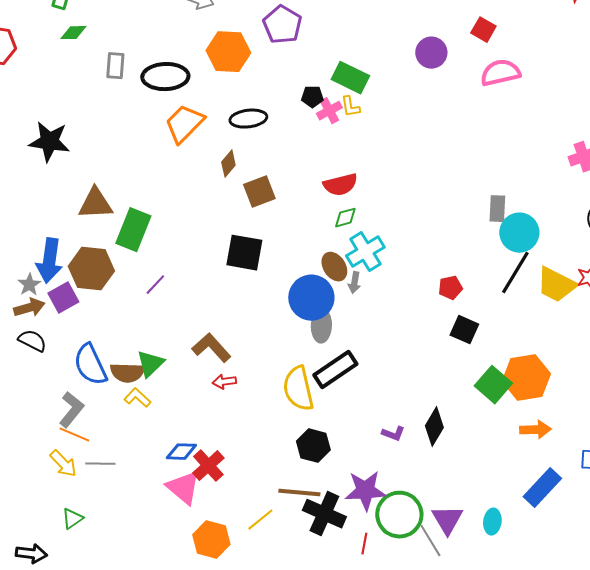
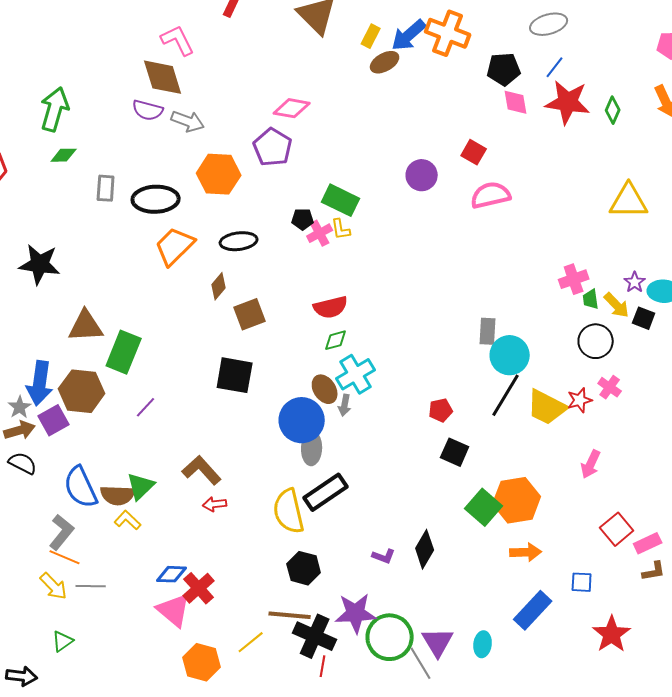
red line: (364, 544) -> (323, 666), moved

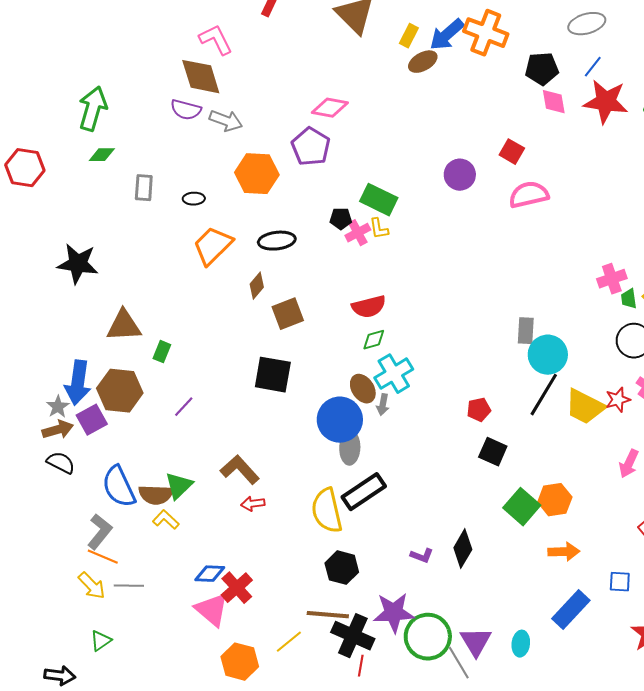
black ellipse: (156, 199) -> (194, 199), size x0.5
green rectangle: (124, 352) -> (162, 352), size x0.5
orange hexagon: (517, 500) -> (555, 500), size x0.7

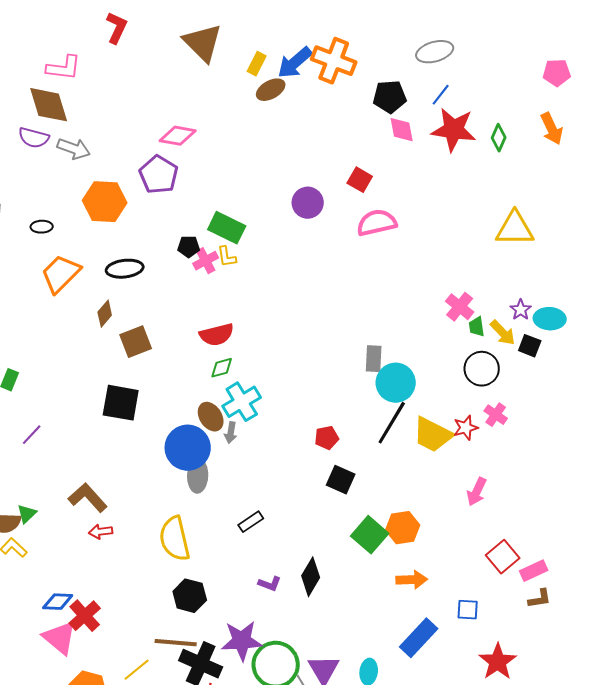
pink L-shape: (216, 40) -> (64, 68), turned 123
pink cross: (612, 279) -> (460, 307), turned -32
green triangle: (179, 486) -> (27, 514), size x0.7
black rectangle: (364, 492) -> (251, 522), moved, size x0.6

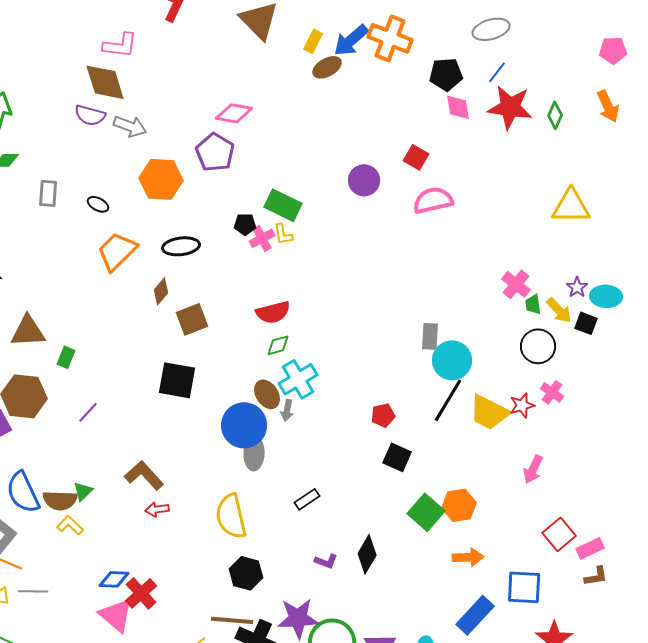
black ellipse: (42, 227) -> (98, 204), turned 30
blue square: (468, 610) -> (524, 587), size x1.6

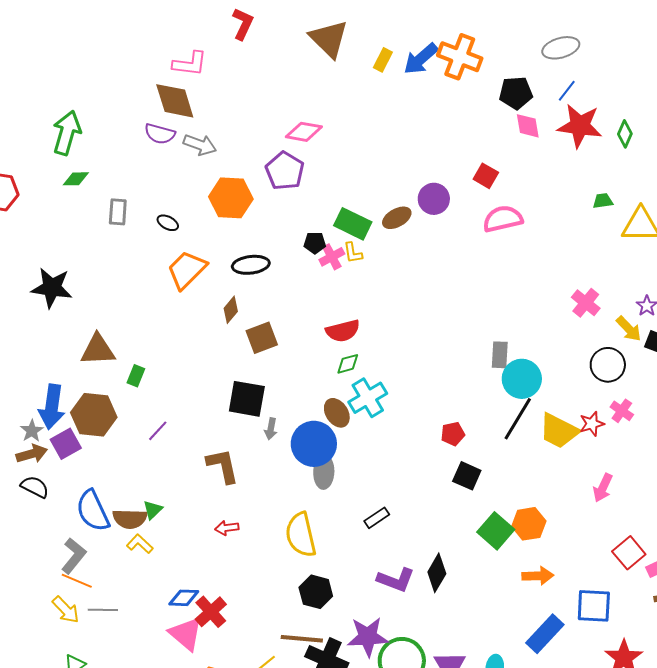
brown ellipse: (327, 67) -> (397, 218), moved
green trapezoid: (533, 304) -> (603, 201), moved, turned 90
gray arrow: (287, 410) -> (271, 429), moved
brown L-shape: (144, 475) -> (223, 466), moved, turned 30
purple L-shape: (326, 561) -> (396, 580), size x1.6

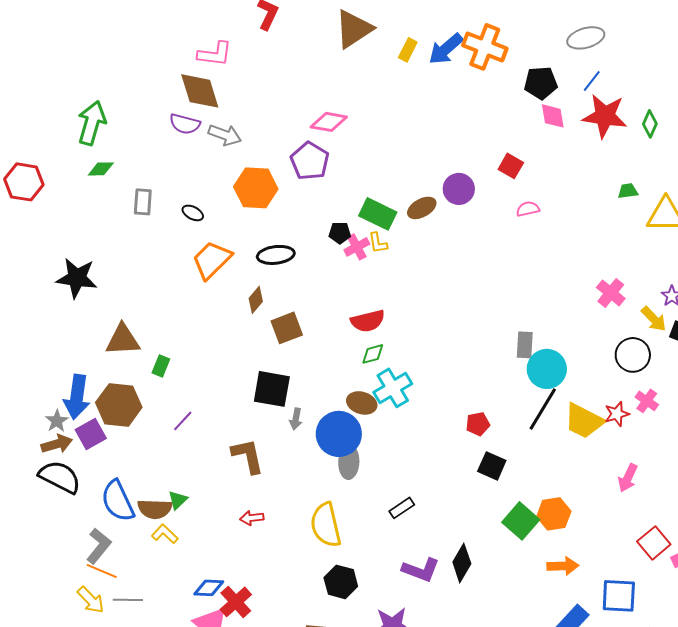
brown triangle: (329, 39) -> (354, 29), turned 42
pink semicircle: (503, 219) -> (528, 209), size x0.6
brown ellipse: (337, 413) -> (362, 403), turned -40
black semicircle: (35, 487) -> (60, 477), size x1.5

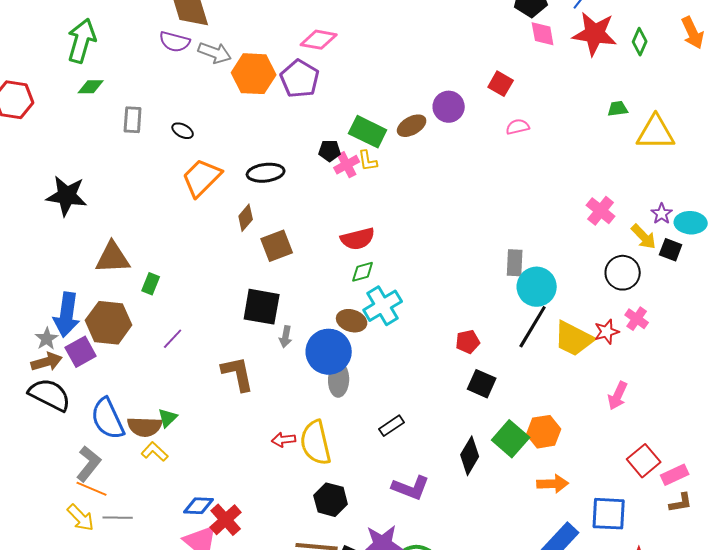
orange hexagon: (256, 188) -> (254, 74), moved
red arrow: (252, 518) -> (284, 440), moved
black diamond: (462, 563) -> (470, 456), moved

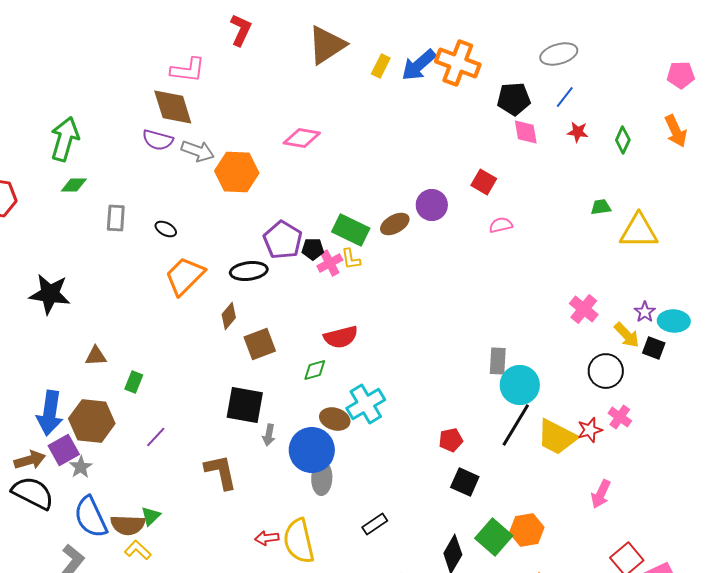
red star: (595, 34) -> (578, 132), size x0.5
purple pentagon: (300, 79) -> (283, 240), moved
brown triangle: (113, 258) -> (96, 356), size x0.6
green diamond: (363, 272) -> (315, 370), moved
gray star: (47, 339) -> (81, 467), moved

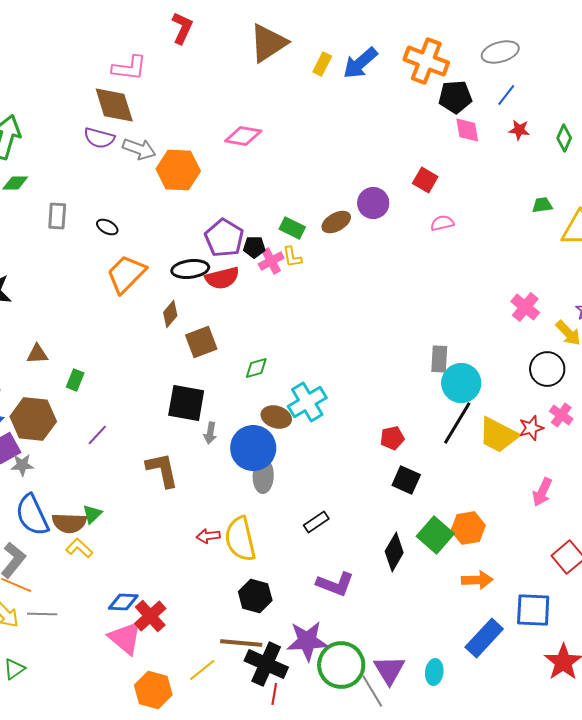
orange cross: (458, 63) -> (426, 61), moved
green rectangle: (351, 230) -> (292, 228), size x0.7
red semicircle: (341, 337) -> (222, 278), moved
gray star: (81, 467) -> (22, 465), turned 30

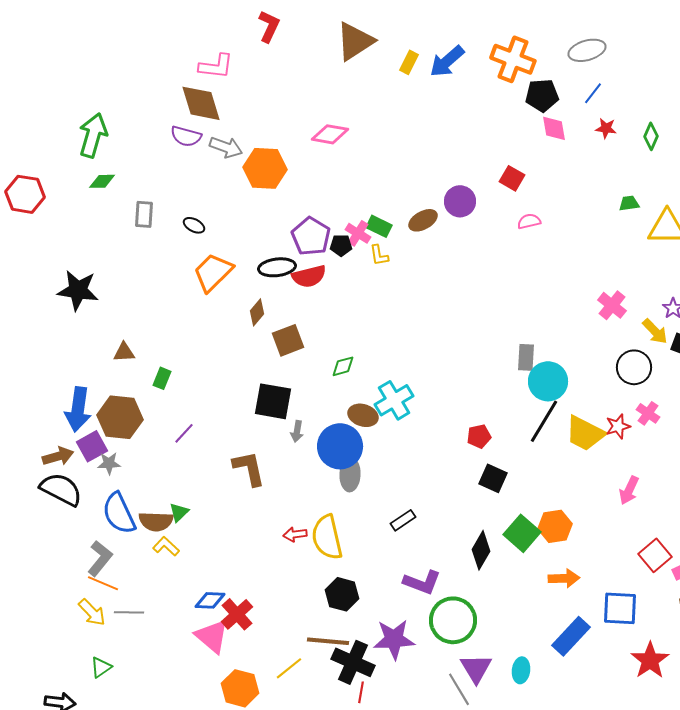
pink cross: (271, 261) -> (358, 233), moved, turned -30
green circle: (341, 665) -> (453, 620), moved

